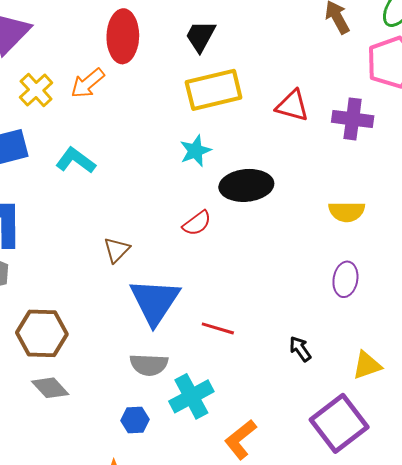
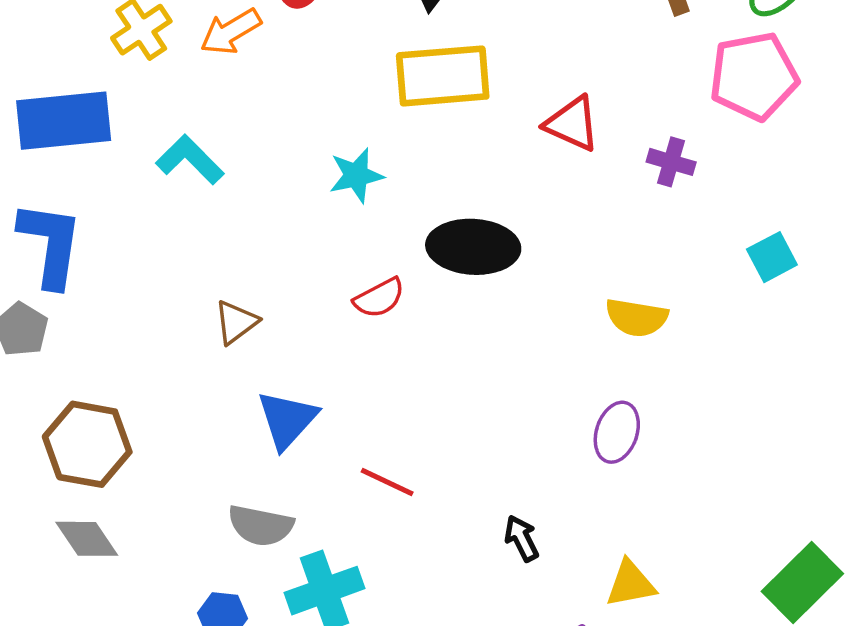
purple cross: (353, 119) -> (671, 162), size x0.7
cyan star: (195, 151) -> (356, 175), moved
blue triangle: (155, 301) -> (287, 420), size x0.7

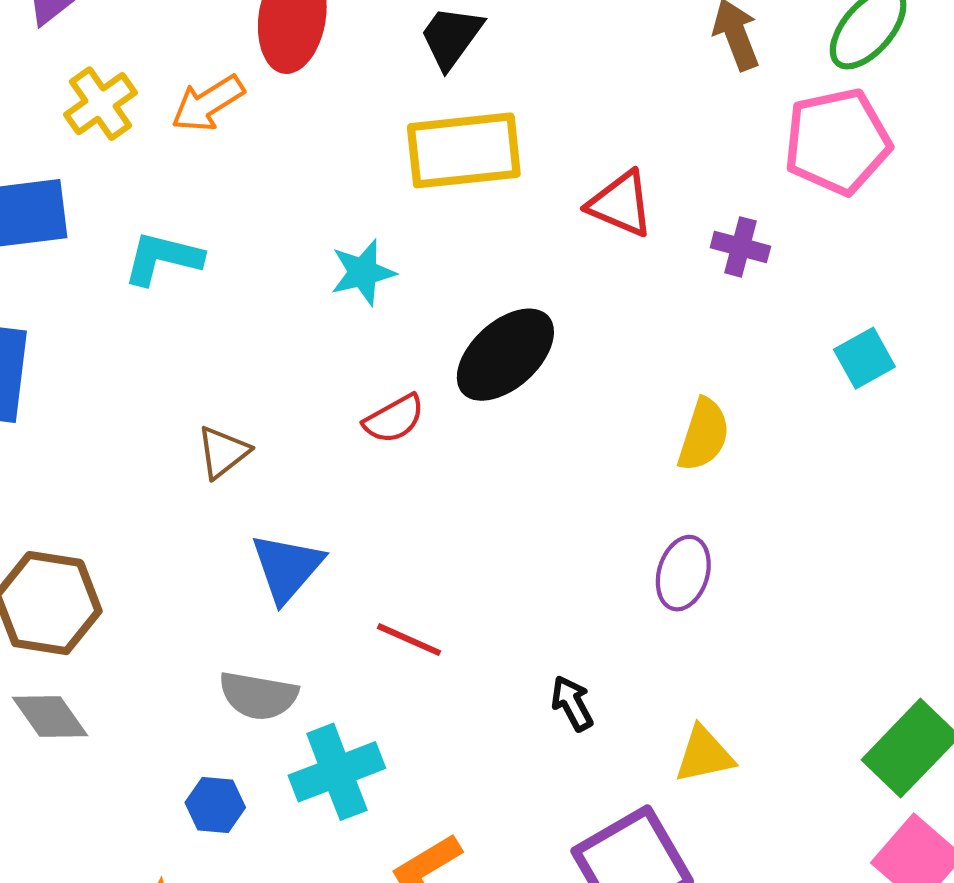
cyan L-shape: (190, 160) -> (163, 258), turned -30
black ellipse: (473, 247) -> (505, 355), turned -44
yellow semicircle: (637, 318) -> (704, 435), turned -80

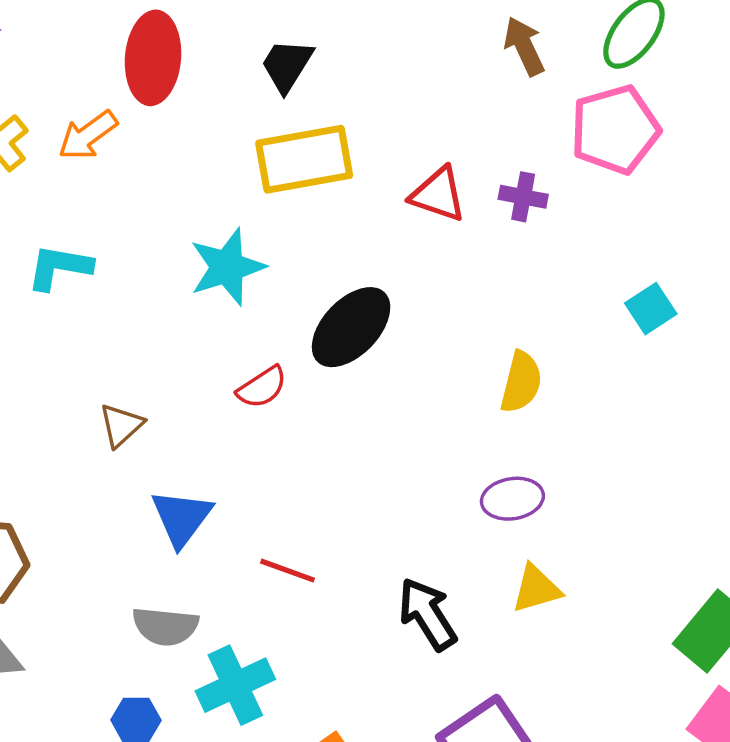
purple cross: (740, 247) -> (523, 197), moved
cyan star: (363, 272) -> (227, 267), size x1.4
purple ellipse: (683, 573) -> (512, 499), turned 68
black arrow: (572, 703) -> (427, 614), size x1.6
yellow triangle: (704, 755) -> (536, 589), moved

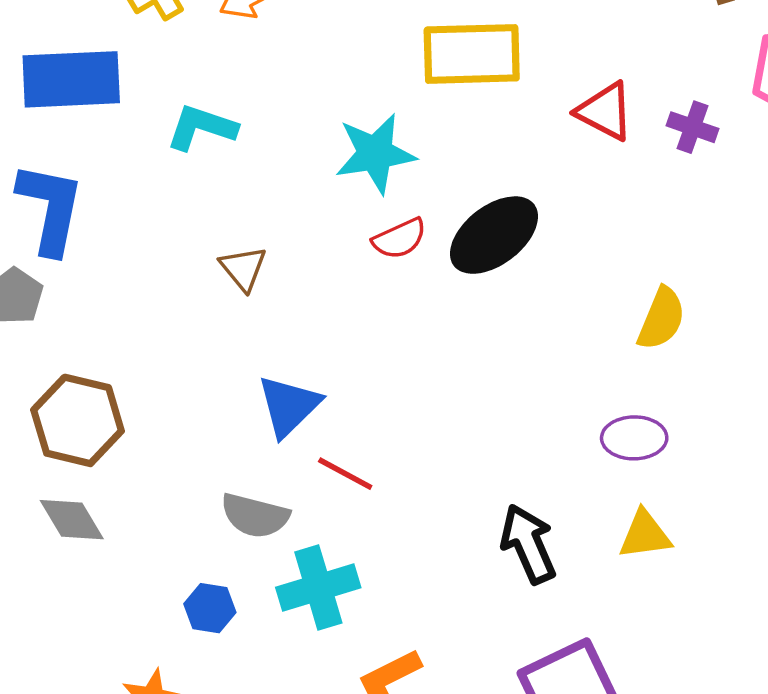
red semicircle: (262, 387) -> (399, 239), moved
brown triangle: (121, 425) -> (243, 268), moved, turned -36
red line: (288, 571) -> (345, 474), moved

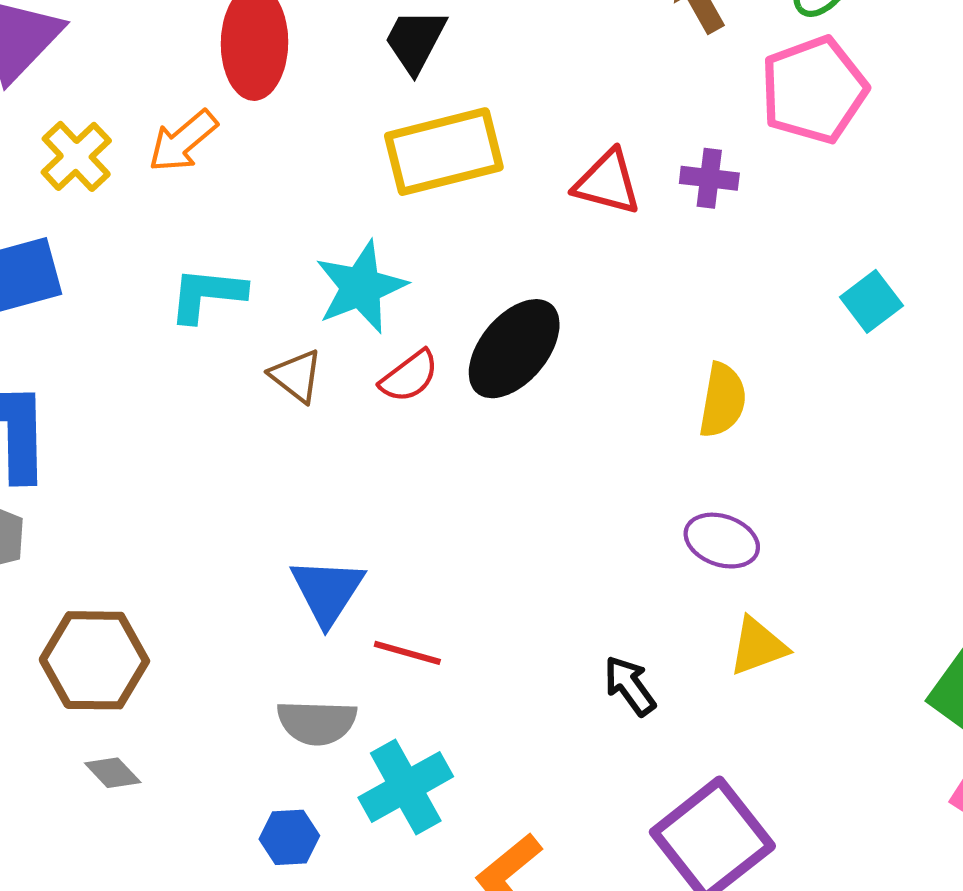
cyan L-shape: (202, 127) -> (207, 295), moved
brown triangle: (243, 268) -> (296, 376), moved
purple ellipse: (634, 438) -> (722, 541), turned 32
gray diamond: (72, 520) -> (113, 773), size x0.7
black arrow: (528, 544) -> (630, 686), size x0.7

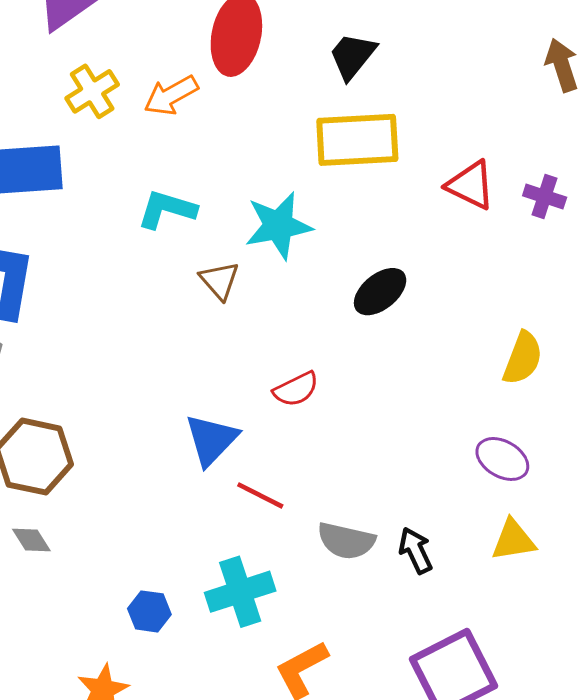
black ellipse: (514, 349) -> (380, 292), size x0.7
red semicircle: (409, 376) -> (296, 389), moved
gray semicircle: (317, 722) -> (346, 541), moved

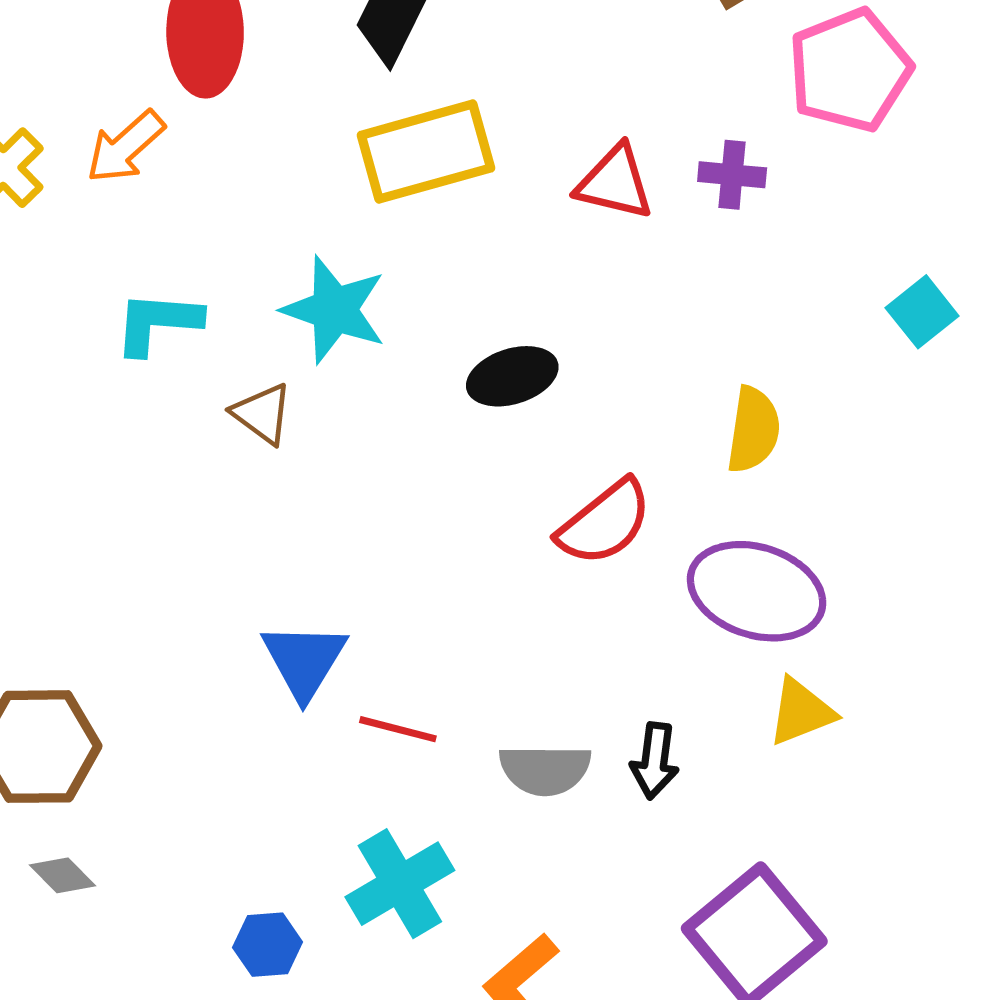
cyan star: (278, 226) -> (334, 310), turned -30
black ellipse: (380, 292) -> (512, 376), turned 34
red semicircle: (296, 389) -> (605, 523), moved, size x1.4
purple ellipse: (502, 459) -> (757, 591), size x1.6
black arrow: (416, 550) -> (655, 761), turned -135

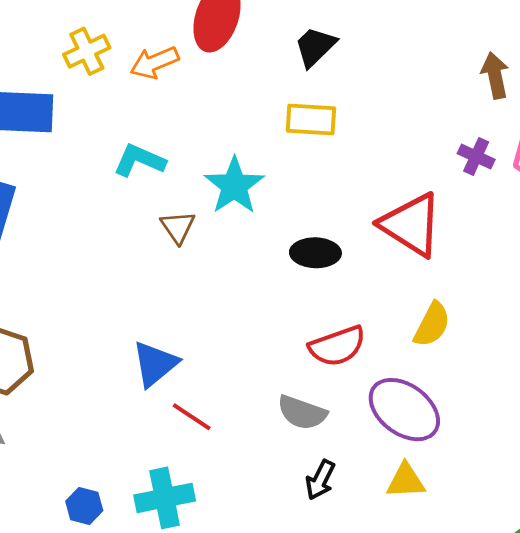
yellow rectangle: (426, 152) -> (311, 120), size x0.7
purple cross: (732, 175) -> (476, 157), moved
red triangle: (615, 182) -> (411, 225), moved, size x1.5
gray semicircle: (545, 770) -> (302, 413), moved

